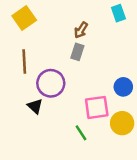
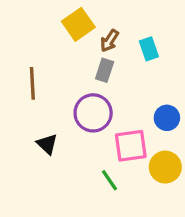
cyan rectangle: (118, 13) -> (149, 49), moved
yellow square: (24, 18) -> (78, 24), moved
purple circle: (51, 83) -> (93, 113), moved

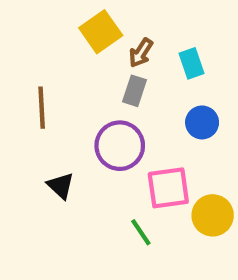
blue circle: (167, 118) -> (202, 122), moved

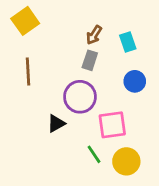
yellow square: (101, 32) -> (25, 21), moved
black triangle: (61, 186) -> (56, 123), moved, turned 48
yellow circle: (213, 215) -> (126, 161), moved

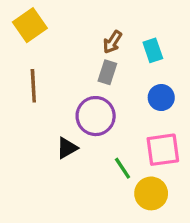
pink square: (112, 125) -> (163, 150), moved
green line: (94, 154) -> (122, 168), moved

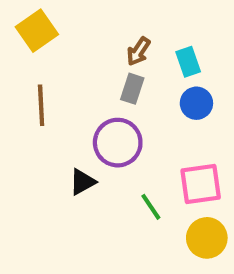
blue circle: (161, 98) -> (196, 103), moved
yellow circle: (151, 193) -> (207, 238), moved

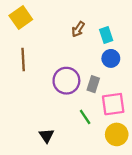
gray rectangle: (132, 89) -> (93, 84), moved
black triangle: (82, 182) -> (47, 136), moved, turned -35

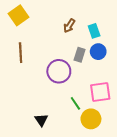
gray rectangle: (93, 84) -> (80, 55), moved
yellow circle: (117, 134) -> (91, 119), moved

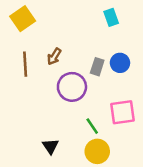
brown arrow: (69, 26) -> (54, 57), moved
cyan rectangle: (94, 31) -> (111, 17), moved
yellow circle: (91, 119) -> (97, 151), moved

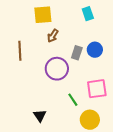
yellow square: (23, 19) -> (43, 15), moved, turned 30
brown arrow: (54, 57) -> (53, 36), moved
yellow circle: (97, 151) -> (90, 120), moved

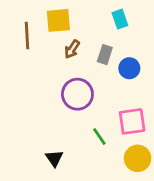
brown line: (20, 51) -> (27, 35), moved
gray rectangle: (77, 53) -> (105, 55), moved
yellow circle: (90, 120) -> (138, 158), moved

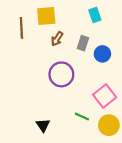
pink square: (132, 121) -> (105, 96), turned -30
green line: (99, 136) -> (82, 117), moved, turned -32

